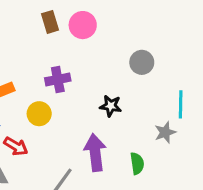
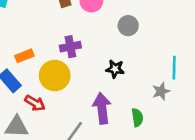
gray circle: (142, 62) -> (128, 26), moved
yellow circle: (39, 114) -> (55, 76), size x1.5

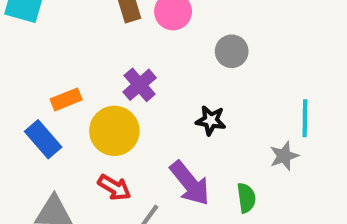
purple cross: (70, 47) -> (140, 85), turned -30
red arrow: (35, 103) -> (114, 187), moved
purple arrow: (102, 108) -> (190, 183), turned 148

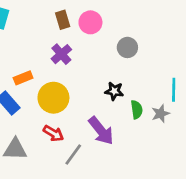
purple cross: (140, 85) -> (61, 54), moved
green semicircle: (246, 198) -> (137, 110), moved

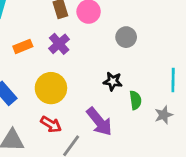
orange rectangle: (23, 78) -> (23, 46), moved
gray star: (160, 114) -> (164, 115), moved

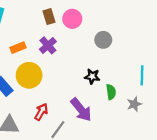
yellow circle: (51, 88) -> (29, 75), moved
red arrow: (51, 124) -> (41, 112), turned -91

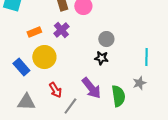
gray circle: (103, 40) -> (106, 39), moved
green semicircle: (111, 92) -> (118, 96), moved, size x1.5
red arrow: (41, 112) -> (55, 90), turned 119

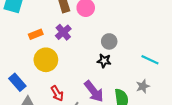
cyan line: (146, 57) -> (150, 60), turned -66
blue rectangle: (21, 67) -> (17, 82), moved

